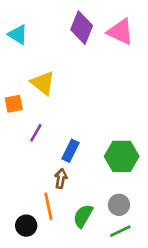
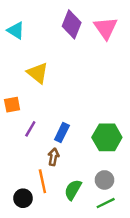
pink triangle: (120, 32) -> (106, 28), turned 30
orange square: (14, 104) -> (12, 105), moved
purple line: (36, 133) -> (30, 129), moved

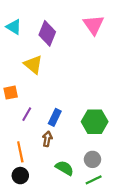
purple diamond: (72, 24) -> (47, 33), moved
orange line: (42, 181) -> (20, 152), moved
green semicircle: (73, 190) -> (64, 168), turned 90

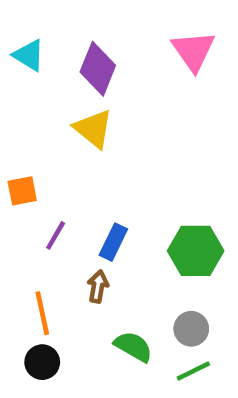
yellow triangle: (33, 65) -> (93, 129), moved

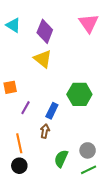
green hexagon: (196, 251) -> (79, 94), moved
green semicircle: (133, 347) -> (61, 159), turned -96

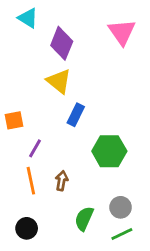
cyan triangle: (13, 25) -> (28, 18), moved
green hexagon: (79, 94) -> (109, 151), moved
blue rectangle: (52, 111) -> (76, 115), moved
orange line: (19, 143) -> (31, 181), moved

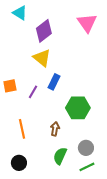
purple diamond: (62, 43) -> (44, 31), turned 30
purple line: (35, 148) -> (33, 92), moved
brown arrow: (62, 181) -> (55, 129), moved

